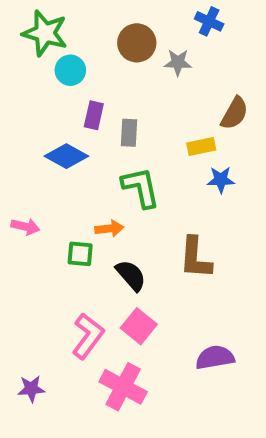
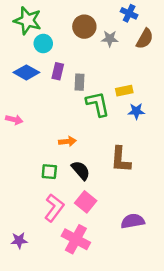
brown semicircle: (234, 113) -> (145, 39), moved
blue diamond: (66, 156) -> (26, 72), moved
green L-shape: (141, 187) -> (98, 104), moved
pink arrow: (25, 227) -> (14, 120), moved
green square: (80, 254) -> (49, 172), moved

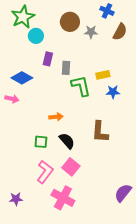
green star: (28, 21) -> (23, 17), turned 30
blue diamond: (26, 72) -> (22, 78), moved
purple semicircle: (133, 221) -> (123, 193), moved, turned -42

